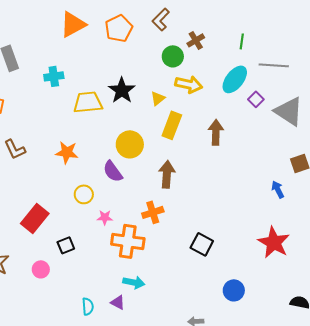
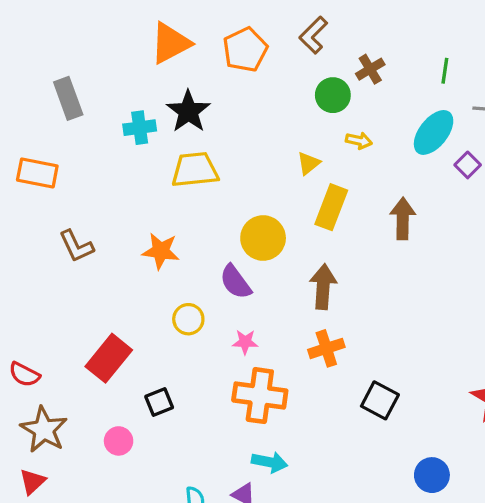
yellow arrow: (189, 84) -> (359, 141), size x0.6
black star: (122, 90) -> (188, 111), moved
orange cross: (153, 212) -> (326, 348), moved
pink star: (105, 217) -> (245, 342), moved

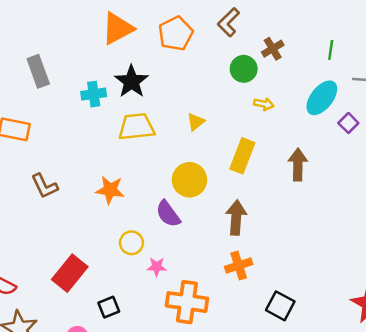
yellow triangle: (309, 163) -> (196, 122), moved
pink star: (245, 342) -> (157, 267), moved

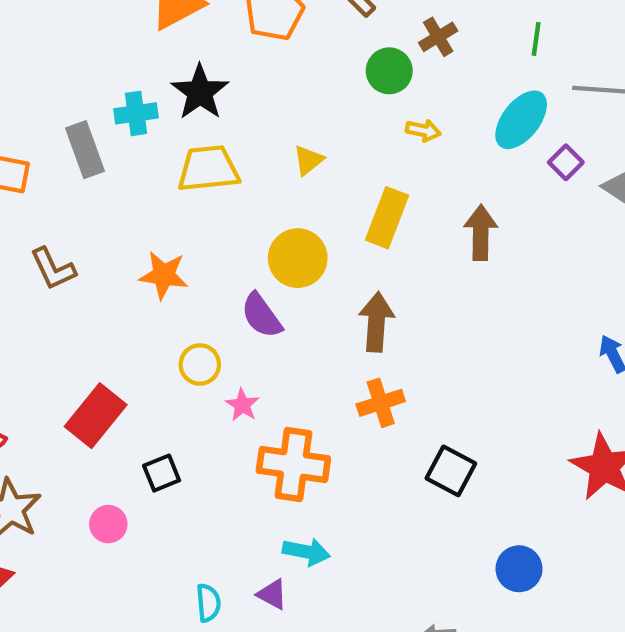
gray rectangle: (38, 71) -> (85, 150), moved
pink star: (157, 267) -> (242, 405), turned 30

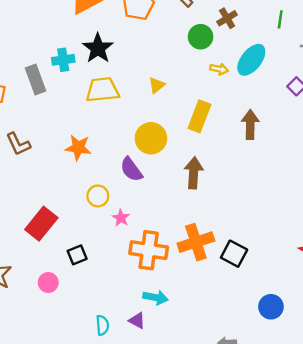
cyan ellipse: (521, 120) -> (251, 60), moved
orange cross: (381, 403) -> (196, 242), moved, size x1.4

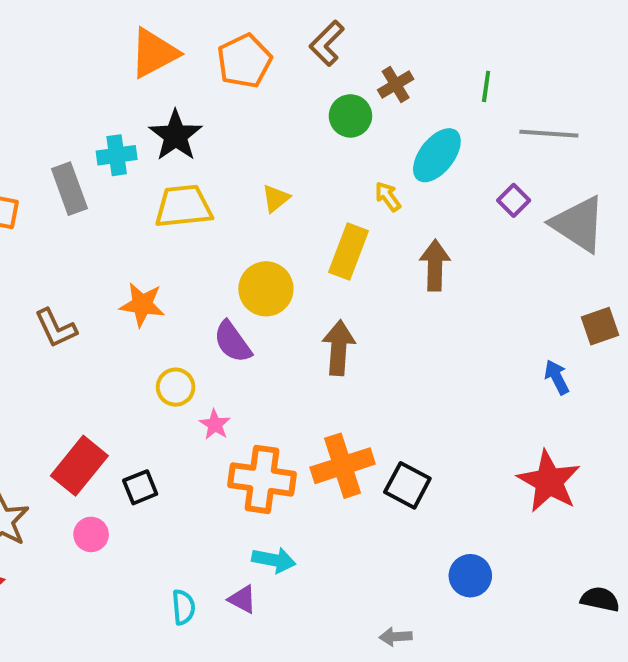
yellow arrow: (219, 69) -> (388, 196), moved, turned -138
brown L-shape: (18, 144) -> (56, 328), moved
red rectangle: (41, 224) -> (79, 466), moved

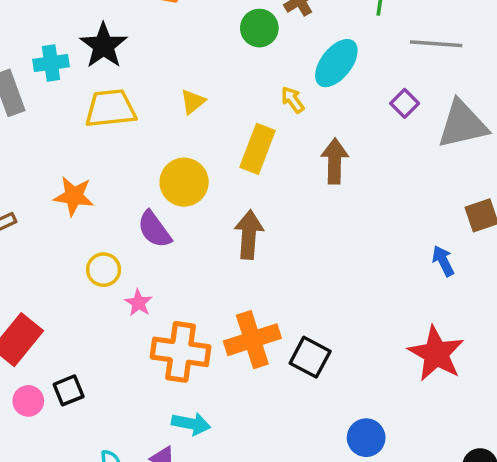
gray triangle: (578, 224) -> (462, 124), turned -46
black square: (140, 487) -> (69, 390), moved

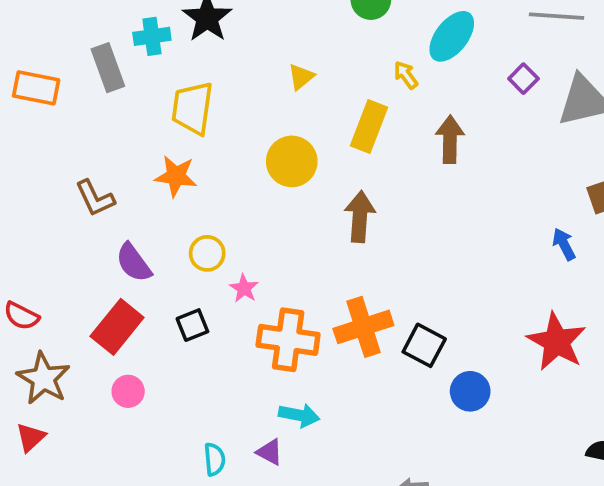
yellow trapezoid: (111, 109) -> (192, 108), moved, turned -76
purple semicircle: (154, 229) -> (134, 263), moved
black square: (69, 390) -> (192, 325), moved
blue circle: (366, 438) -> (470, 391), moved

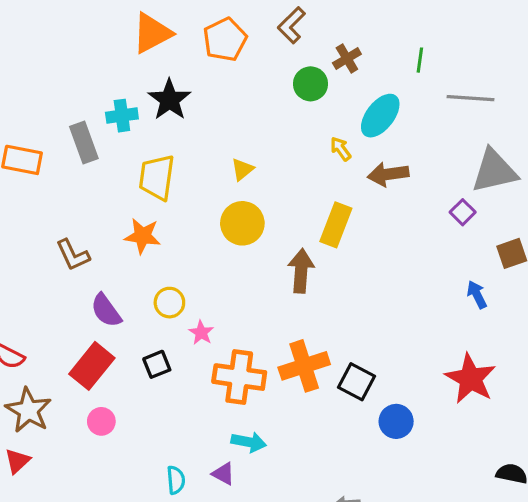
yellow triangle: (301, 77) -> (242, 169), moved
purple square: (523, 79) -> (463, 212), moved
yellow rectangle: (369, 126) -> (336, 225), moved
brown arrow: (450, 139) -> (388, 174), moved, turned -99

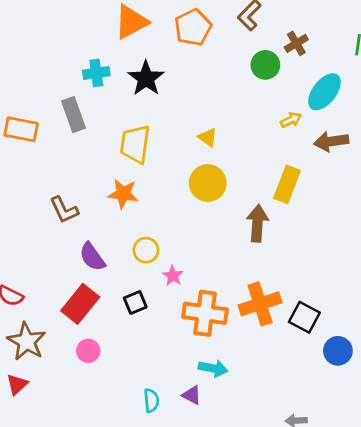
cyan cross: (122, 116) -> (96, 73), moved
yellow arrow: (341, 149) -> (291, 120), turned 100
yellow triangle: (242, 169) -> (208, 137), turned -45

